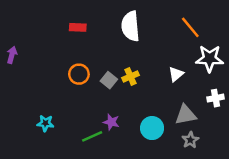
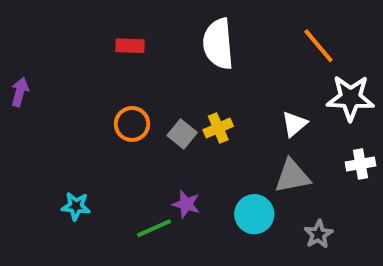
gray triangle: (186, 115) -> (292, 176), moved

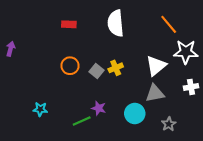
white triangle: (294, 124) -> (156, 66), size x1.5

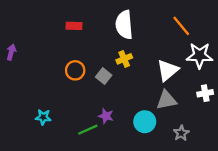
yellow cross: (116, 68) -> (124, 59), moved

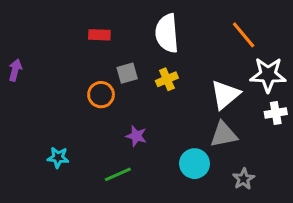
gray square: (104, 76) -> (127, 73), moved, turned 35
white cross: (205, 93) -> (276, 113), moved
purple star: (106, 116) -> (136, 136), moved

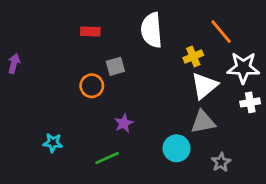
yellow cross: (167, 79) -> (193, 57), moved
purple star: (136, 136) -> (124, 123), turned 30

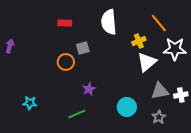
white cross: (250, 102) -> (181, 95), moved
gray triangle: (203, 122) -> (160, 91), moved
cyan star: (53, 143) -> (30, 103), moved

